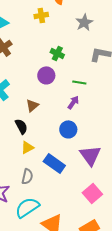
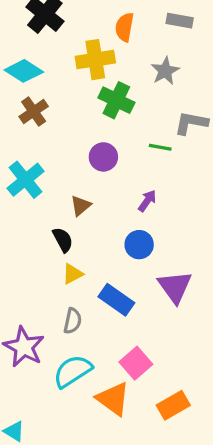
yellow cross: (41, 15) -> (95, 60), size x1.6
green cross: (57, 53) -> (116, 100), moved, size x1.5
green line: (79, 82) -> (160, 147), moved
pink square: (92, 193) -> (136, 363), moved

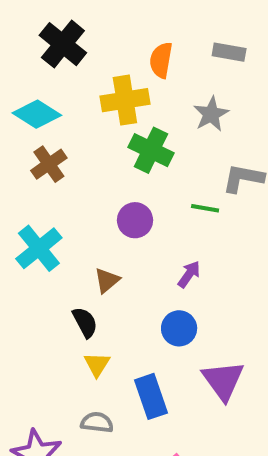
yellow triangle: (73, 274) -> (97, 364), turned -30
blue rectangle: (116, 300) -> (151, 396), turned 36
gray semicircle: (73, 321) -> (97, 422), turned -95

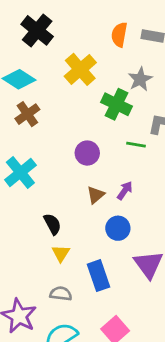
orange semicircle: (161, 60) -> (119, 35), moved
yellow cross: (125, 100) -> (80, 69), turned -32
green cross: (151, 150) -> (116, 104), moved
brown triangle: (107, 280) -> (96, 195), moved

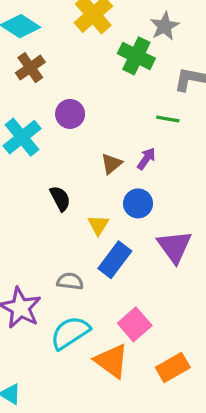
green line: (136, 145) -> (168, 119), moved
purple circle: (87, 153) -> (70, 114), moved
yellow triangle: (61, 253) -> (98, 225), moved
blue rectangle: (98, 276) -> (115, 260), turned 56

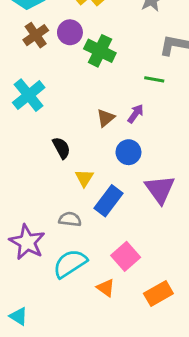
green cross: (136, 56) -> (100, 51), moved
purple circle: (70, 114) -> (70, 32), moved
yellow triangle: (98, 225) -> (84, 178), moved
orange triangle: (112, 361) -> (106, 288), size x0.6

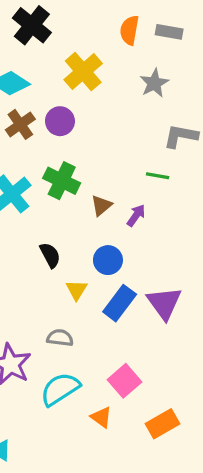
green cross: (100, 51) -> (62, 181), moved
brown triangle: (106, 118) -> (101, 206), moved
blue circle: (128, 152) -> (108, 260), moved
blue rectangle: (108, 201) -> (120, 303), moved

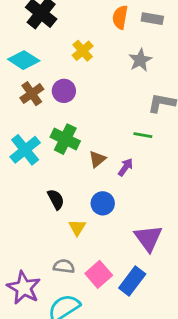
yellow cross: (83, 72) -> (83, 51), size x0.7
blue rectangle: (120, 303) -> (132, 281), moved
pink square: (124, 381) -> (99, 274), moved

